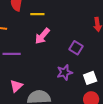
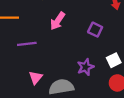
purple star: (65, 72) -> (85, 67), moved

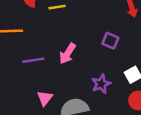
pink arrow: (58, 21) -> (68, 54), moved

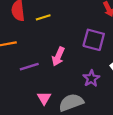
purple square: (110, 41) -> (94, 40), size x1.5

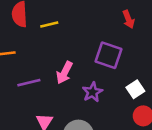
purple star: (91, 78) -> (92, 92), moved

